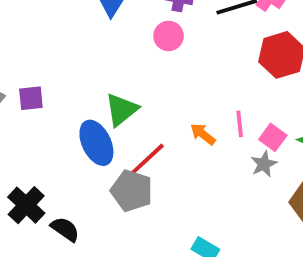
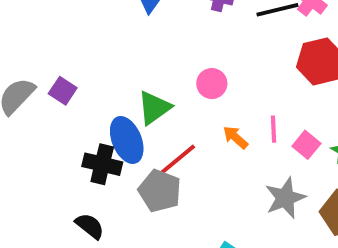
pink circle: (169, 36) -> (212, 84), moved
purple square: (31, 98) -> (63, 91), turned 36
gray star: (264, 164) -> (285, 198), moved, size x1.5
black cross: (26, 205) -> (102, 164), moved, turned -33

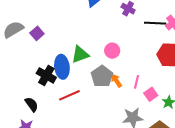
red line: (178, 160) -> (69, 95), moved
gray pentagon: (160, 191) -> (102, 76), moved

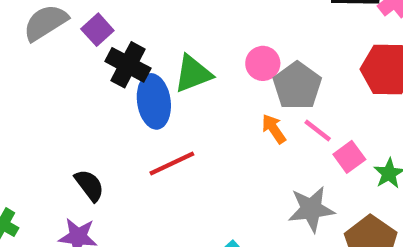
black cross: (46, 75) -> (128, 65), moved
gray pentagon: (102, 76) -> (297, 86), moved
pink line: (136, 82) -> (318, 130), turned -64

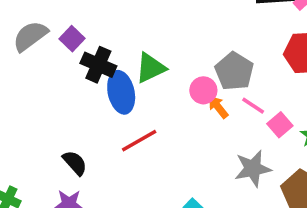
pink circle: (263, 63) -> (203, 90), moved

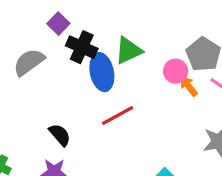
gray semicircle: (30, 36) -> (29, 62), moved

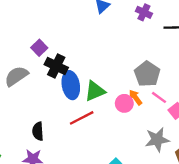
green triangle: (128, 50) -> (95, 91), moved
pink circle: (176, 71) -> (124, 103), moved
black semicircle: (60, 135) -> (38, 131), turned -144

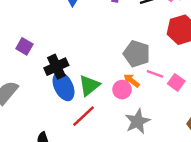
purple square: (39, 48) -> (24, 46), moved
black cross: (56, 66) -> (56, 67), moved, turned -35
gray star: (157, 140) -> (137, 121), moved

